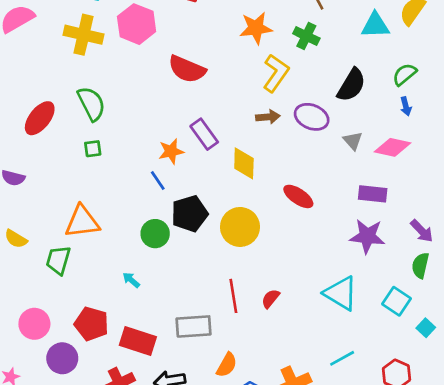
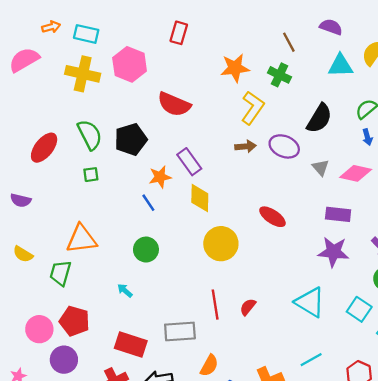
yellow diamond: (244, 163) -> (200, 198), moved
black pentagon: (190, 214) -> (131, 139), moved
red pentagon: (91, 324) -> (74, 321), moved

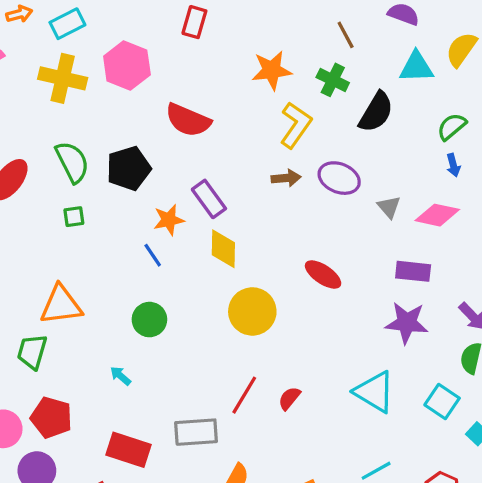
cyan rectangle: (86, 34) -> (67, 24), turned -40
black semicircle: (319, 118) -> (376, 112), moved
red line: (215, 305) -> (244, 395), turned 40

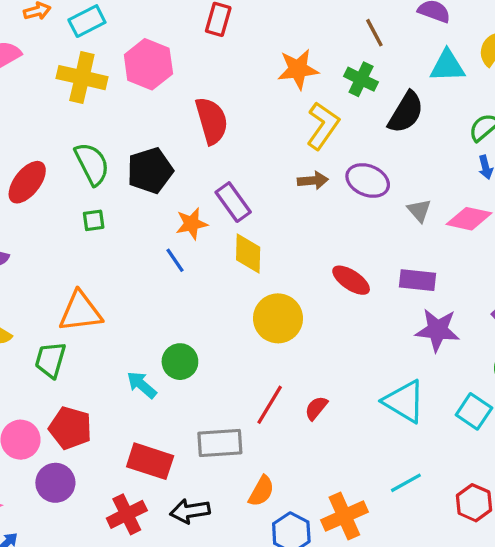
red semicircle: (188, 120) -> (212, 121), turned -129
purple rectangle: (413, 271) -> (418, 280), moved
green circle: (149, 320) -> (180, 362), moved
cyan arrow: (120, 376) -> (142, 385), size x1.4

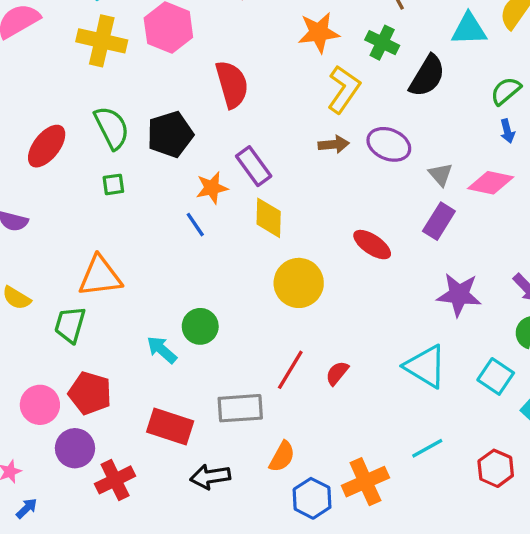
purple rectangle: (418, 280) -> (439, 221), moved, turned -64
red cross: (127, 514) -> (115, 480), moved

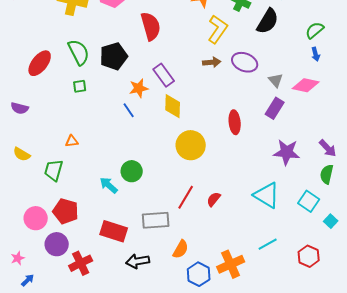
red ellipse: (372, 245) -> (235, 122), turned 50
orange triangle: (100, 276) -> (72, 141), size x0.5

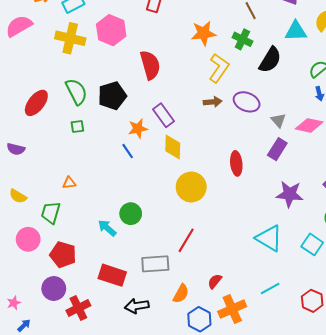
red semicircle: (214, 199) -> (215, 281), moved
pink circle: (36, 218) -> (28, 239), moved

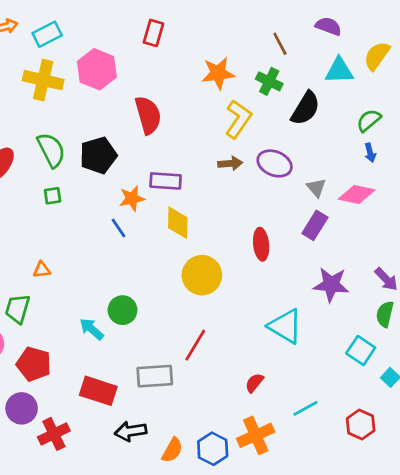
purple rectangle: (163, 115) -> (166, 181), turned -50
cyan triangle: (269, 238) -> (285, 326), moved
red semicircle: (215, 281) -> (254, 383), moved
orange semicircle: (181, 294) -> (172, 450), moved

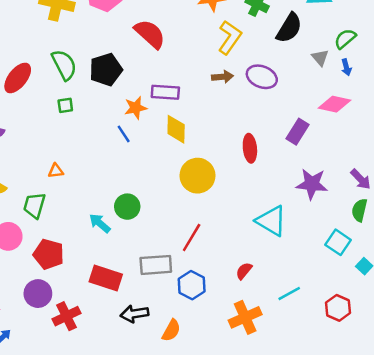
red semicircle: (148, 115) -> (150, 34), turned -32
gray triangle: (316, 188) -> (320, 58), moved
blue hexagon: (213, 449) -> (192, 285), moved

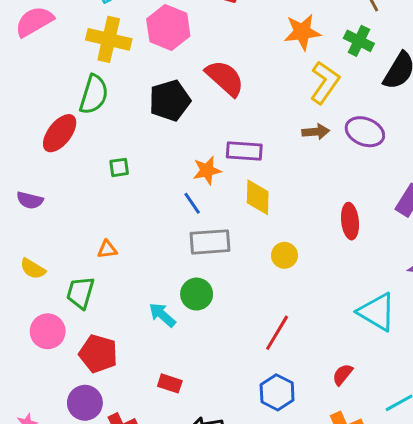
green semicircle: (64, 65) -> (94, 94), moved, turned 44
black pentagon: (106, 70) -> (170, 100), moved
yellow circle: (197, 176) -> (284, 255), size x0.6
gray rectangle: (156, 265) -> (210, 242), moved
red rectangle: (106, 278) -> (170, 383), size x0.6

